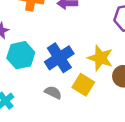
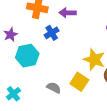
blue cross: (59, 58) -> (52, 33), moved, size x0.6

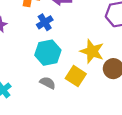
cyan hexagon: (27, 56) -> (48, 53), moved

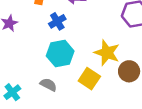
gray semicircle: (48, 83) -> (48, 85), moved

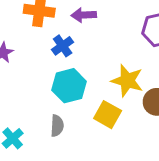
gray semicircle: (48, 85) -> (57, 126), turned 70

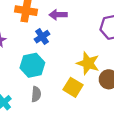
cyan hexagon: (69, 86) -> (32, 65), moved

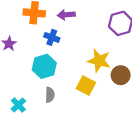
blue cross: (42, 37) -> (52, 37), turned -32

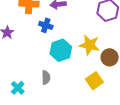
cyan hexagon: (44, 66) -> (61, 50), moved
yellow square: (86, 86) -> (94, 81), moved, turned 30

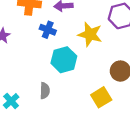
yellow star: (89, 45) -> (90, 34), moved

